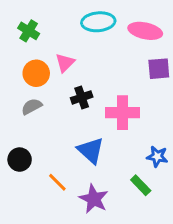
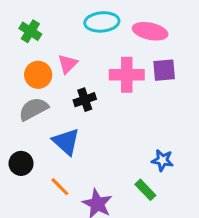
gray semicircle: (32, 107) -> (33, 109), size x1.4
pink cross: (122, 113) -> (127, 75), moved
blue triangle: (91, 150) -> (66, 142), moved

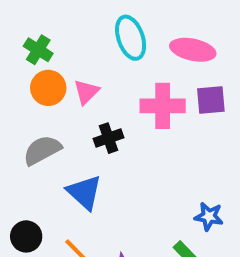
cyan ellipse: (102, 22) -> (131, 38), turned 76
orange circle: (38, 75) -> (48, 88), moved
black circle: (21, 163) -> (26, 236), moved

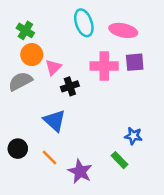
pink triangle: (86, 92) -> (53, 67), moved
gray semicircle: (42, 150) -> (20, 81), moved

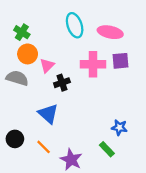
gray semicircle: (20, 81) -> (17, 78), turned 45

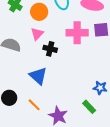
orange circle: (28, 54) -> (39, 12), moved
black cross: (62, 83) -> (50, 49), turned 32

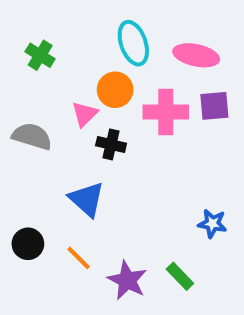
orange circle: (39, 12) -> (115, 90), moved
green rectangle: (89, 107) -> (180, 276), moved

